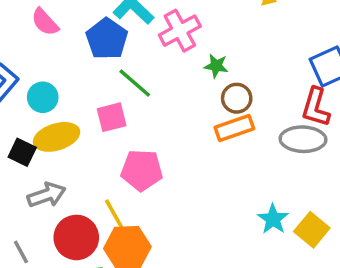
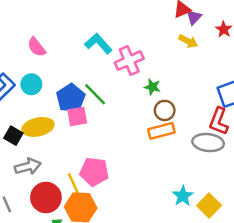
blue pentagon: (107, 39) -> (71, 98), moved
cyan circle: (43, 97) -> (31, 84), moved
pink pentagon: (142, 170) -> (94, 172), moved

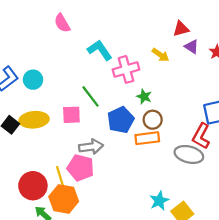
purple triangle: (194, 17) -> (192, 47), moved, turned -48
yellow arrow: (188, 41) -> (160, 55), moved
pink semicircle: (37, 47) -> (62, 23), moved
blue pentagon: (71, 98) -> (121, 120), moved
gray arrow: (28, 166) -> (91, 147), moved

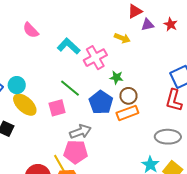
purple triangle: (192, 47) -> (148, 25), turned -32
yellow ellipse: (34, 120) -> (25, 105), moved, turned 60
gray ellipse: (189, 154) -> (168, 137), moved

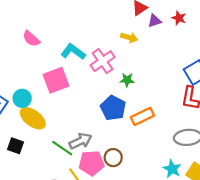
green line: (70, 88) -> (62, 148), moved
brown circle: (128, 96) -> (113, 158), moved
pink square: (57, 108) -> (56, 80), moved, size x1.4
gray arrow: (80, 132) -> (80, 141), moved

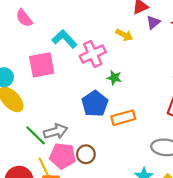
purple triangle: (155, 21) -> (153, 22), turned -32

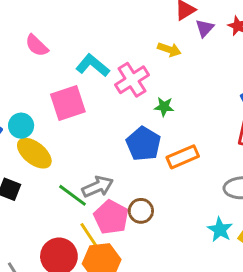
pink pentagon: (63, 156) -> (111, 217), turned 30

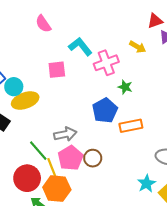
pink square: (68, 103) -> (57, 70), size x0.7
cyan circle: (21, 126) -> (14, 87), moved
yellow ellipse: (34, 153) -> (25, 101), turned -70
green line: (72, 195) -> (38, 151), moved

